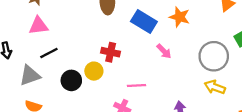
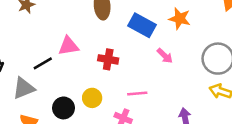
pink triangle: (38, 26) -> (68, 46), moved
yellow circle: (94, 71) -> (92, 98), moved
black circle: (71, 80) -> (63, 108), moved

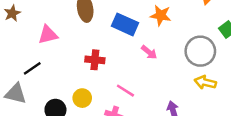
pink triangle: (68, 46) -> (48, 35), moved
gray triangle: (24, 88) -> (16, 94), turned 40
pink line: (137, 94) -> (125, 91), turned 42

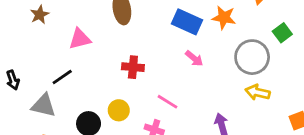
orange star: (161, 15) -> (224, 18), moved
blue rectangle: (125, 24) -> (187, 22), moved

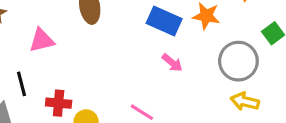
red cross: (133, 67) -> (59, 103), moved
black line: (62, 77) -> (21, 84), turned -70

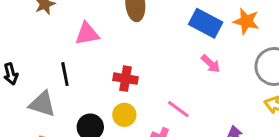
red cross: (59, 103) -> (126, 79), moved

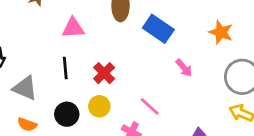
blue rectangle: (206, 23) -> (158, 29), moved
black line: (65, 74) -> (65, 68), moved
red cross: (126, 79) -> (104, 73), turned 30

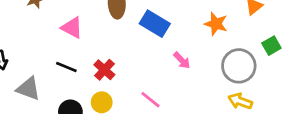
pink triangle: (73, 28) -> (72, 28), turned 35
black line: (65, 68) -> (66, 67), turned -60

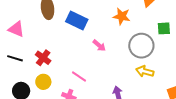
green square: (271, 46) -> (164, 28), turned 32

